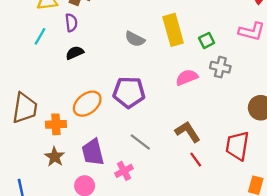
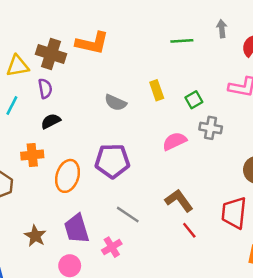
yellow rectangle: (173, 30) -> (157, 90), size x0.6
orange ellipse: (87, 104) -> (68, 176), turned -32
orange cross: (56, 124) -> (32, 155), moved

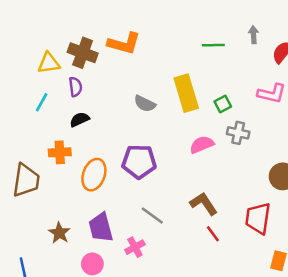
yellow rectangle: (157, 90) -> (186, 93), size x1.8

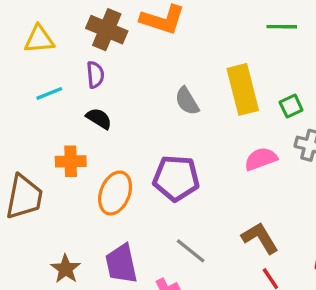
yellow triangle: (49, 63) -> (39, 39), moved
cyan line: (42, 102) -> (49, 93), turned 36
gray semicircle: (145, 104) -> (187, 101), turned 30
black semicircle: (80, 119) -> (99, 119), turned 54

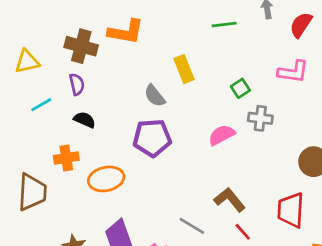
yellow rectangle: (243, 89) -> (184, 69), moved, size x0.7
purple pentagon: (176, 178) -> (152, 138), moved
orange ellipse: (115, 193) -> (106, 179), turned 64
gray line: (191, 251) -> (192, 226), moved

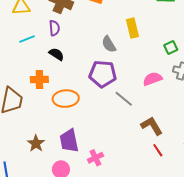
gray line: (192, 226) -> (124, 99), moved

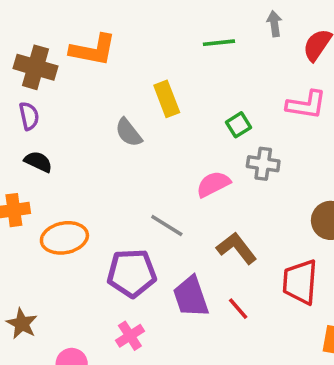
purple pentagon: (103, 74) -> (132, 273), moved
brown L-shape: (152, 126) -> (237, 248), moved
purple trapezoid: (69, 141) -> (191, 297), moved

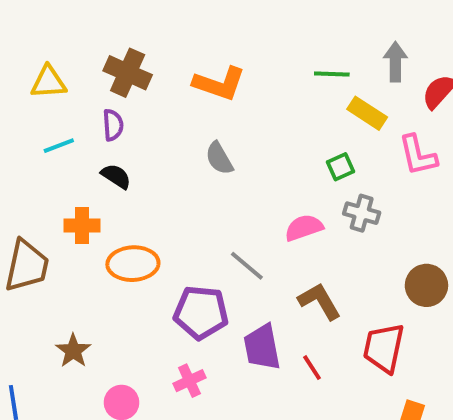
gray arrow: (274, 24) -> (395, 62), size x1.4
orange L-shape: (93, 50) -> (219, 84), moved
yellow rectangle: (167, 99) -> (367, 113), moved, turned -44
pink L-shape: (306, 105) -> (418, 155), turned 60

